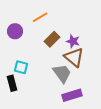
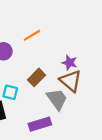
brown rectangle: (52, 39) -> (36, 77), moved
purple rectangle: (72, 95) -> (40, 124), moved

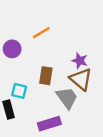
brown rectangle: (36, 77) -> (46, 76), turned -36

